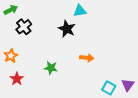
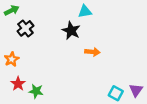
orange arrow: (87, 58) -> (92, 52), moved
green star: (51, 68) -> (36, 91), moved

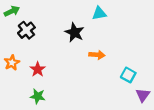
cyan triangle: (85, 11) -> (99, 13), moved
red star: (18, 84) -> (38, 69), moved
cyan square: (116, 93) -> (128, 75), moved

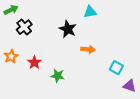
purple triangle: (143, 95) -> (130, 86), turned -48
green star: (38, 96) -> (58, 76), moved

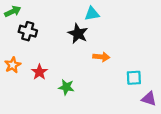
cyan triangle: (90, 12) -> (92, 14), moved
black cross: (24, 27) -> (28, 31), turned -35
cyan square: (116, 68) -> (134, 78), turned -32

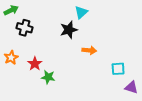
cyan triangle: (92, 14) -> (81, 12), turned -32
black star: (78, 34) -> (69, 30), turned 30
green star: (66, 87) -> (48, 77), moved

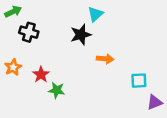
purple triangle: (131, 87) -> (155, 102), turned -40

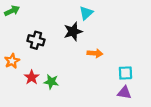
black cross: (29, 32) -> (36, 40), moved
red star: (41, 75) -> (32, 77), moved
purple triangle: (155, 102) -> (124, 93), moved, turned 32

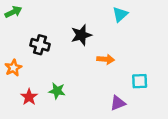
cyan triangle: (86, 13) -> (120, 14), moved
red star: (32, 77) -> (29, 97), moved
purple triangle: (124, 93) -> (118, 103), moved, turned -32

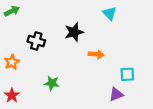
cyan triangle: (120, 14) -> (110, 13), turned -32
red star: (29, 97) -> (12, 95), moved
purple triangle: (118, 103) -> (116, 94), moved

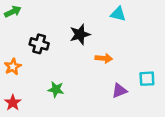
cyan triangle: (110, 13) -> (118, 14), turned -32
cyan square: (127, 74) -> (147, 79), moved
purple triangle: (116, 94) -> (119, 91), moved

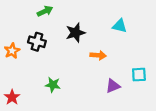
green arrow: (13, 12) -> (45, 11), moved
cyan triangle: (118, 14) -> (120, 26), moved
orange star: (13, 67) -> (12, 51), moved

